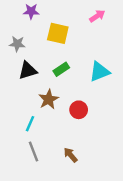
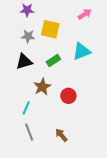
gray star: (17, 44) -> (28, 36), moved
cyan triangle: (99, 72) -> (82, 51), moved

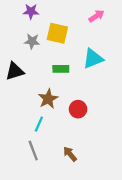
green rectangle: (53, 60) -> (61, 69), turned 32
black triangle: (24, 61) -> (15, 71), moved
cyan line: (26, 108) -> (39, 124), moved

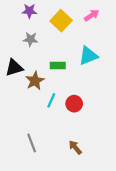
yellow square: (57, 33) -> (61, 21), moved, turned 30
brown star: (48, 99) -> (35, 81), moved
cyan line: (39, 124) -> (51, 100), moved
brown arrow: (70, 154) -> (75, 147), moved

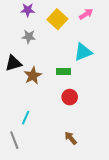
green rectangle: (58, 65) -> (64, 71), moved
cyan line: (51, 100) -> (26, 118), moved
gray line: (32, 143) -> (14, 140), moved

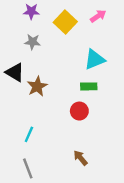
black triangle: (13, 63) -> (15, 72), turned 48
green rectangle: (64, 71) -> (89, 86), moved
gray line: (14, 140) -> (28, 168), moved

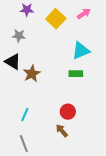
gray star: (32, 42) -> (19, 36), moved
red circle: (79, 111) -> (68, 112), moved
brown arrow: (81, 158) -> (62, 131), moved

